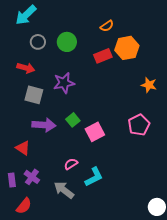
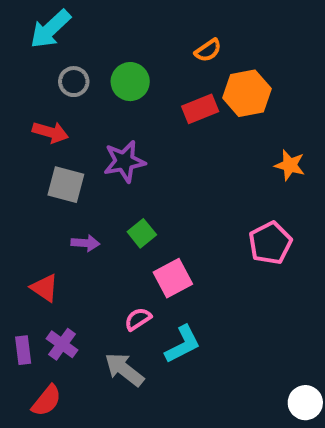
purple arrow: (44, 125) -> (85, 243), size x0.6
pink square: (95, 132) -> (173, 278), moved

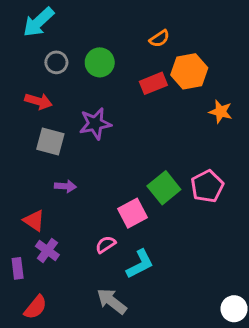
orange star: (290, 165) -> (221, 112), moved
green square: (142, 233) -> (164, 188), moved, size x1.5
purple cross: (62, 344) -> (47, 250), moved
gray arrow: (124, 370) -> (112, 301), moved

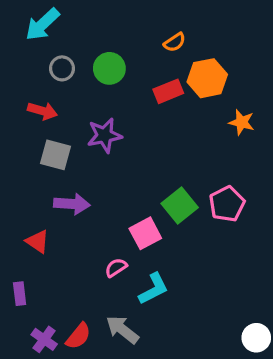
purple arrow: (65, 186) -> (72, 204), size x1.5
purple cross: (47, 250) -> (44, 339), moved
red semicircle: (35, 307) -> (78, 336), moved

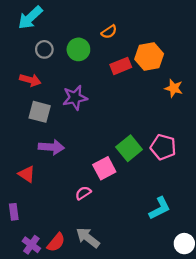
orange semicircle: (175, 42) -> (109, 32), moved
pink pentagon: (227, 204) -> (163, 147), turned -30
cyan L-shape: (153, 289) -> (160, 208), moved

